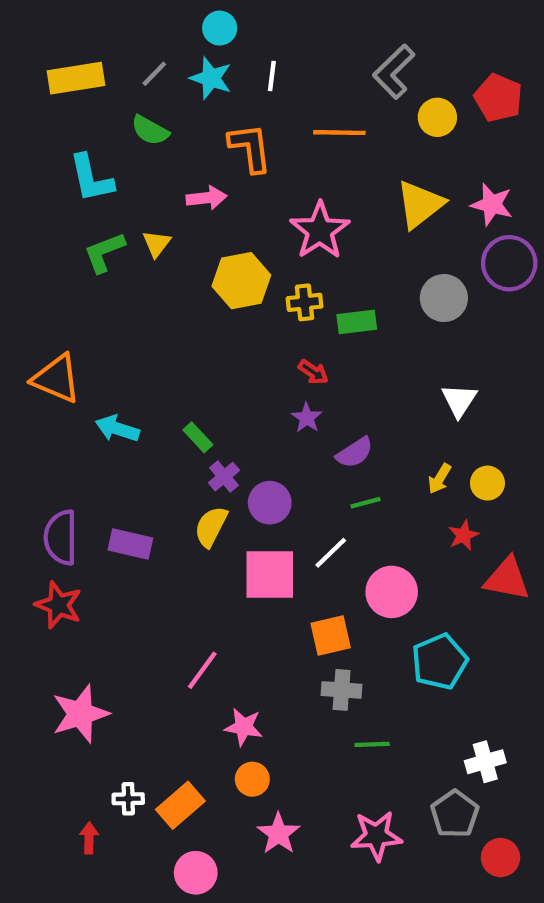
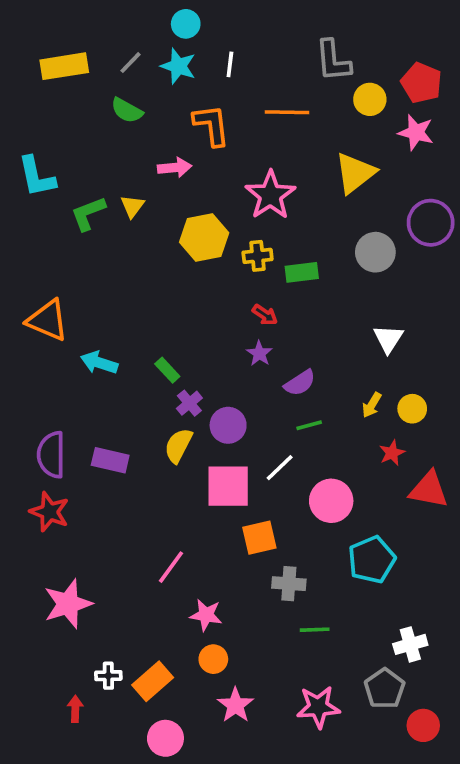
gray L-shape: (394, 72) -> (333, 61), turned -51
cyan L-shape: (91, 178) -> (37, 177), moved
pink star: (492, 204) -> (416, 133), moved
orange square: (331, 635) -> (259, 538), moved

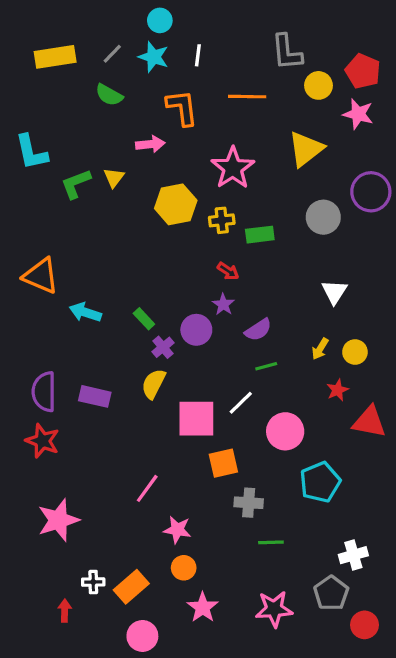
purple circle: (228, 425) -> (196, 330), moved

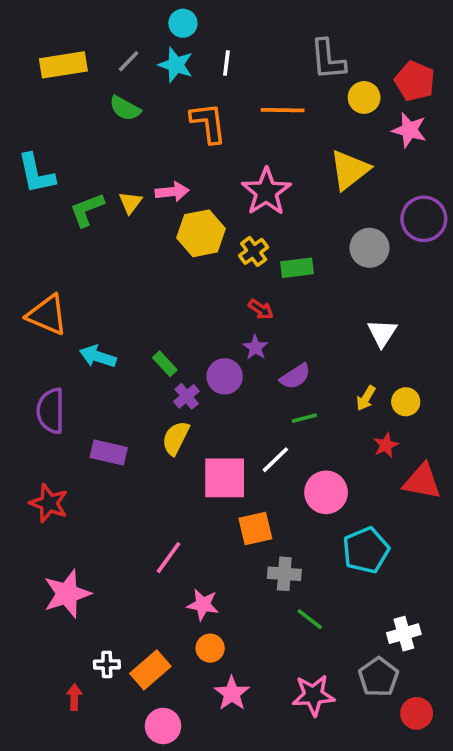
pink arrow: (150, 144) -> (172, 192), moved
yellow cross: (222, 220) -> (254, 251), turned -30
purple semicircle: (44, 392) -> (51, 411), moved
green line: (271, 542) -> (310, 619), turned 40

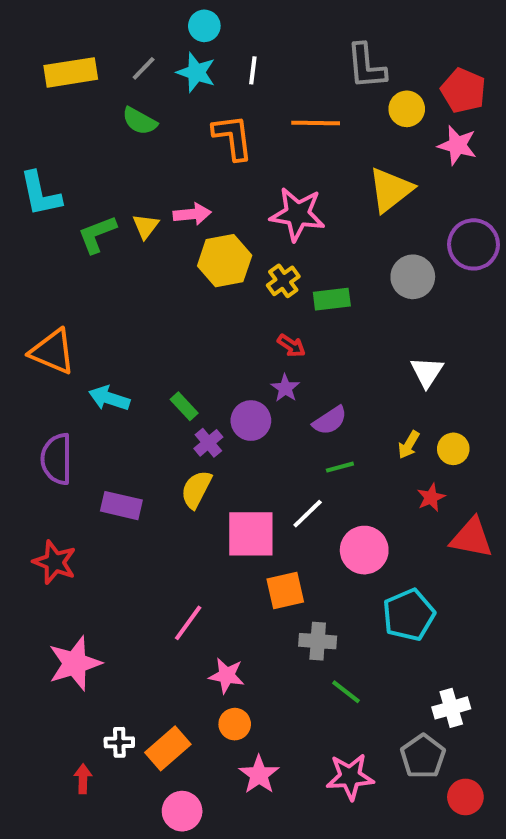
pink star: (266, 192) -> (297, 214), turned -30

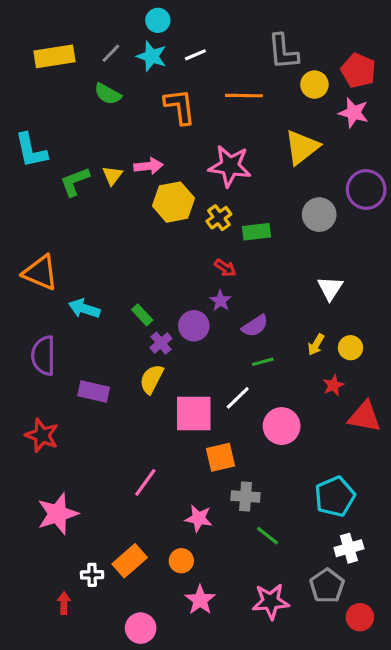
white line: (253, 70) -> (195, 55), turned 60
cyan pentagon: (409, 615) -> (335, 497), moved
pink star: (227, 676) -> (199, 518), moved
orange rectangle: (168, 748) -> (130, 561), moved

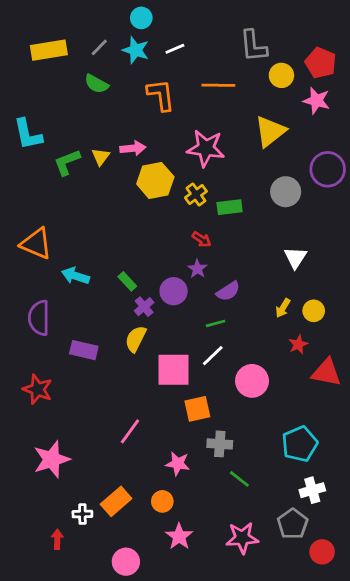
green line: (263, 362) -> (216, 323), moved

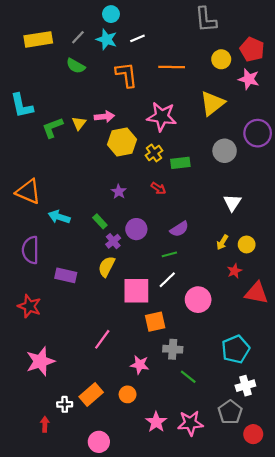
gray L-shape: (253, 46) -> (206, 20), moved
purple star: (197, 269) -> (119, 192), moved
pink star: (179, 536) -> (156, 422), moved

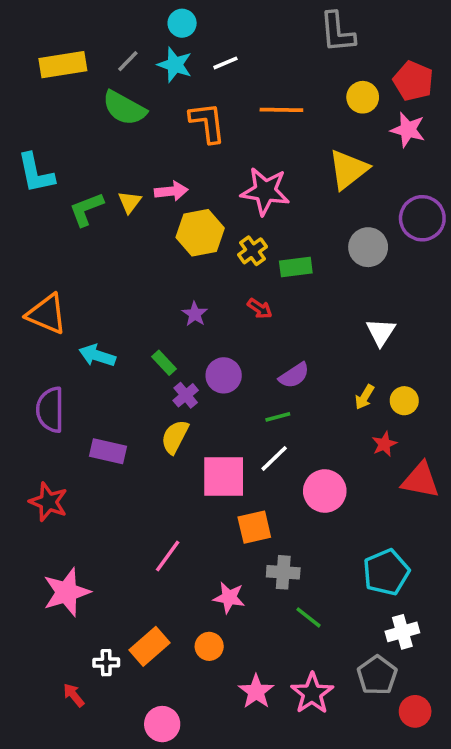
green semicircle: (76, 66) -> (124, 108), size x1.4
pink star: (190, 423) -> (312, 693), turned -30
red arrow: (45, 424) -> (74, 695), turned -40

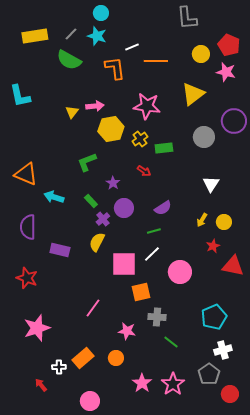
white line: (225, 63) -> (132, 47), moved
green L-shape: (86, 209) -> (87, 162), moved
purple star: (195, 314) -> (113, 183), moved

